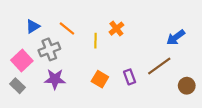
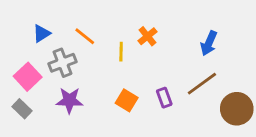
blue arrow: (176, 37) -> (209, 43), moved, turned -30
brown circle: (187, 86) -> (237, 109), size x1.5

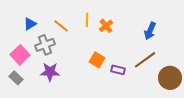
yellow line: (121, 52) -> (87, 20), moved
purple rectangle: (164, 98) -> (118, 70), turned -56
orange square: (127, 100) -> (97, 60), moved

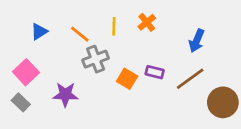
orange cross: (106, 26) -> (147, 22), moved
gray cross: (45, 45) -> (96, 59), moved
purple rectangle: (118, 70) -> (155, 72), moved

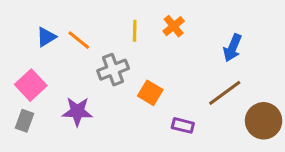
orange line: (80, 34) -> (79, 40), moved
purple rectangle: (155, 72) -> (183, 125), moved
gray rectangle: (21, 102) -> (25, 121), turned 66

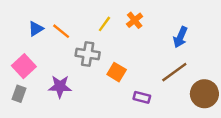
yellow line: (135, 31) -> (104, 24), turned 35
gray cross: (113, 70) -> (88, 54), turned 30

